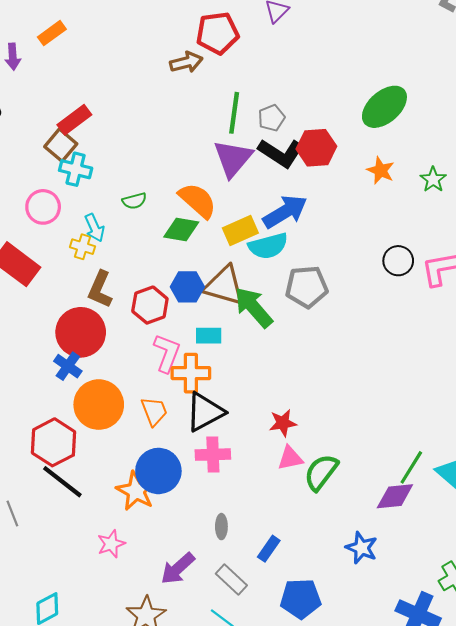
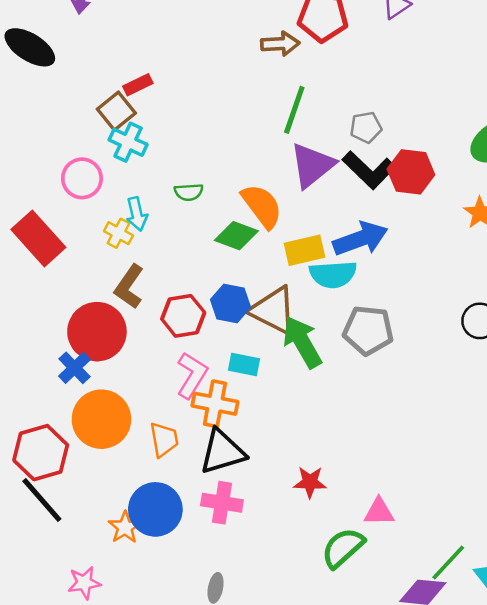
green line: (234, 113) -> (294, 110), moved
red rectangle: (74, 120) -> (138, 85), size x0.7
pink triangle: (290, 458) -> (379, 512), moved
orange star: (136, 491) -> (125, 527), size x0.7

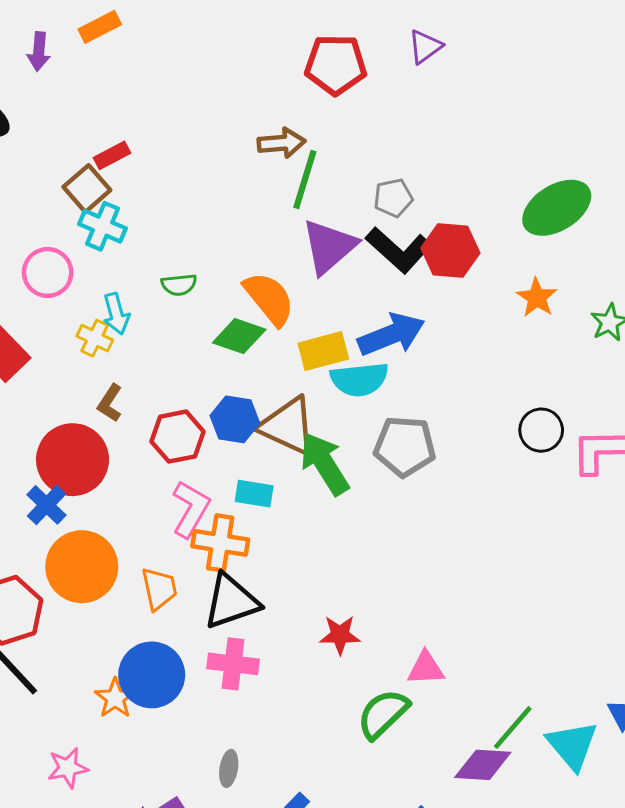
brown arrow: (280, 44) -> (282, 143), moved
brown L-shape: (129, 287) -> (110, 403), size x0.7

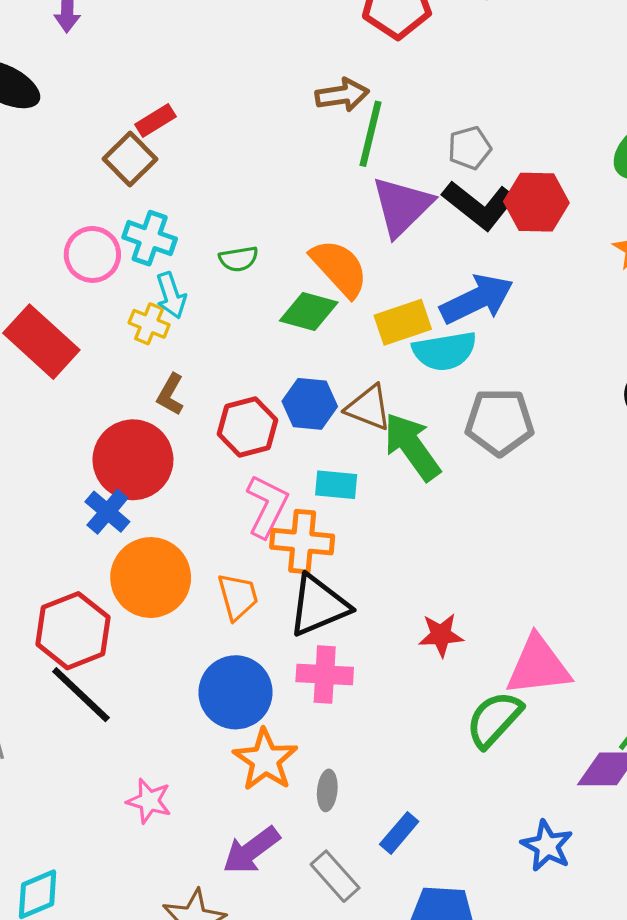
cyan cross: (103, 226) -> (150, 238), moved
brown triangle: (288, 426) -> (369, 408), size x0.7
pink triangle: (426, 668) -> (538, 666), size x1.6
orange star: (115, 698) -> (265, 760), moved, size x1.4
pink star: (68, 768) -> (149, 801), turned 30

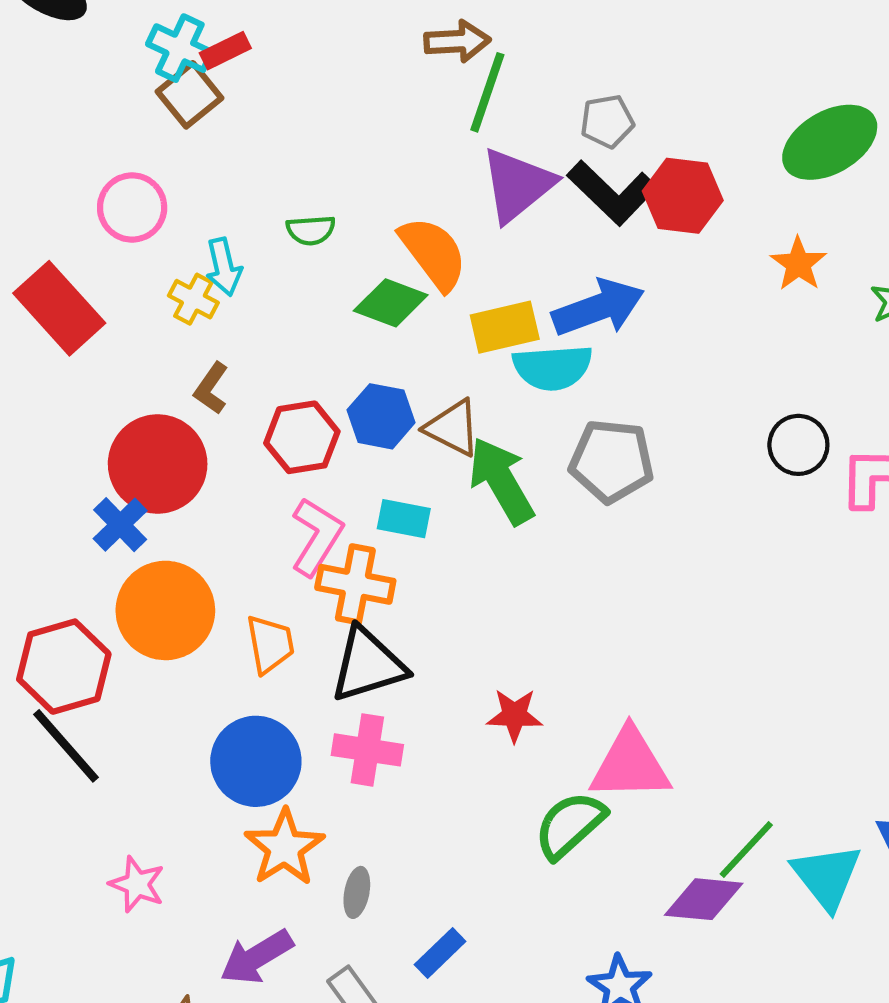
cyan cross: (150, 238) -> (180, 48), moved

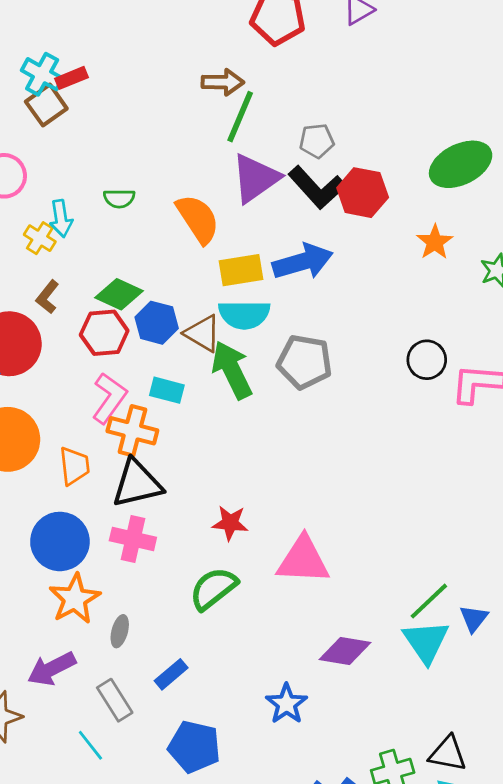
green diamond: (391, 303) -> (119, 294), moved
cyan semicircle: (553, 367) -> (244, 315), moved
green semicircle: (570, 825) -> (213, 589), moved
green line: (746, 849) -> (429, 601), moved

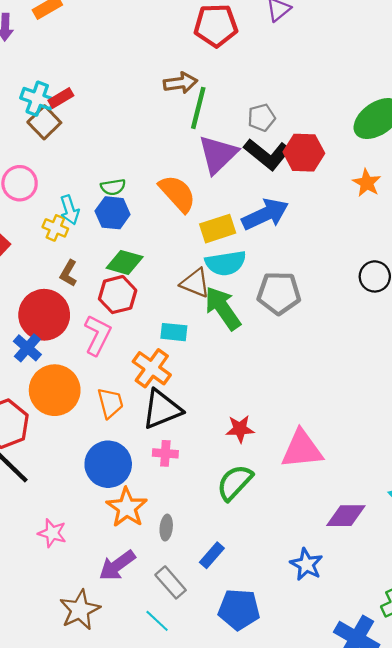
blue hexagon: (157, 323) -> (113, 213), moved
pink L-shape: (109, 398) -> (98, 335), moved
orange cross: (132, 431) -> (152, 368), turned 30
pink cross: (133, 539) -> (165, 453), size x0.7

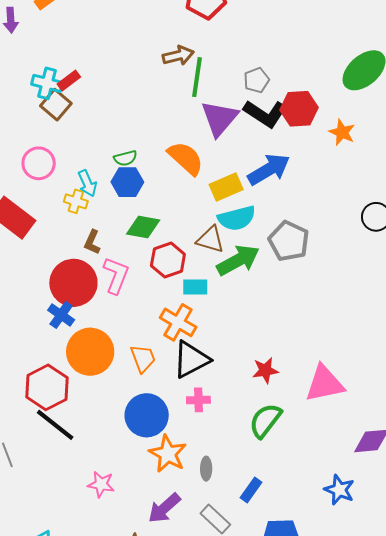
orange star: (367, 183) -> (342, 132), moved
gray pentagon: (279, 293) -> (289, 241), turned 30
red hexagon: (118, 295) -> (168, 260), moved
green arrow: (223, 308) -> (238, 260), turned 102
pink L-shape: (98, 335) -> (116, 275), moved

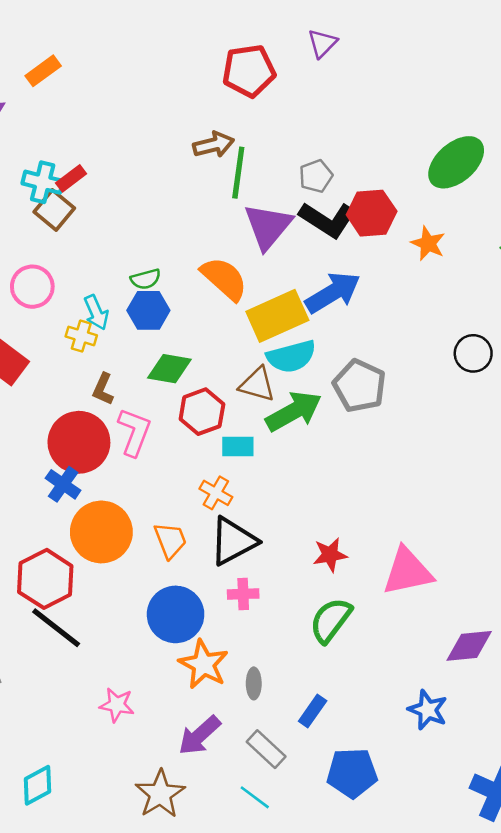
yellow rectangle: (226, 187) -> (277, 316), size x1.4
orange cross: (178, 322) -> (216, 493), size x0.7

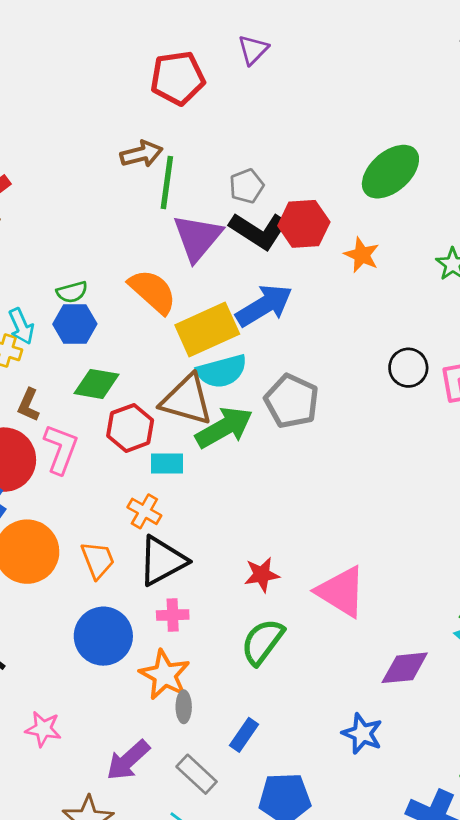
brown triangle: (257, 384) -> (187, 400), size x1.4
pink triangle: (407, 571) -> (341, 592), turned 44
orange star: (204, 664) -> (165, 675), moved

